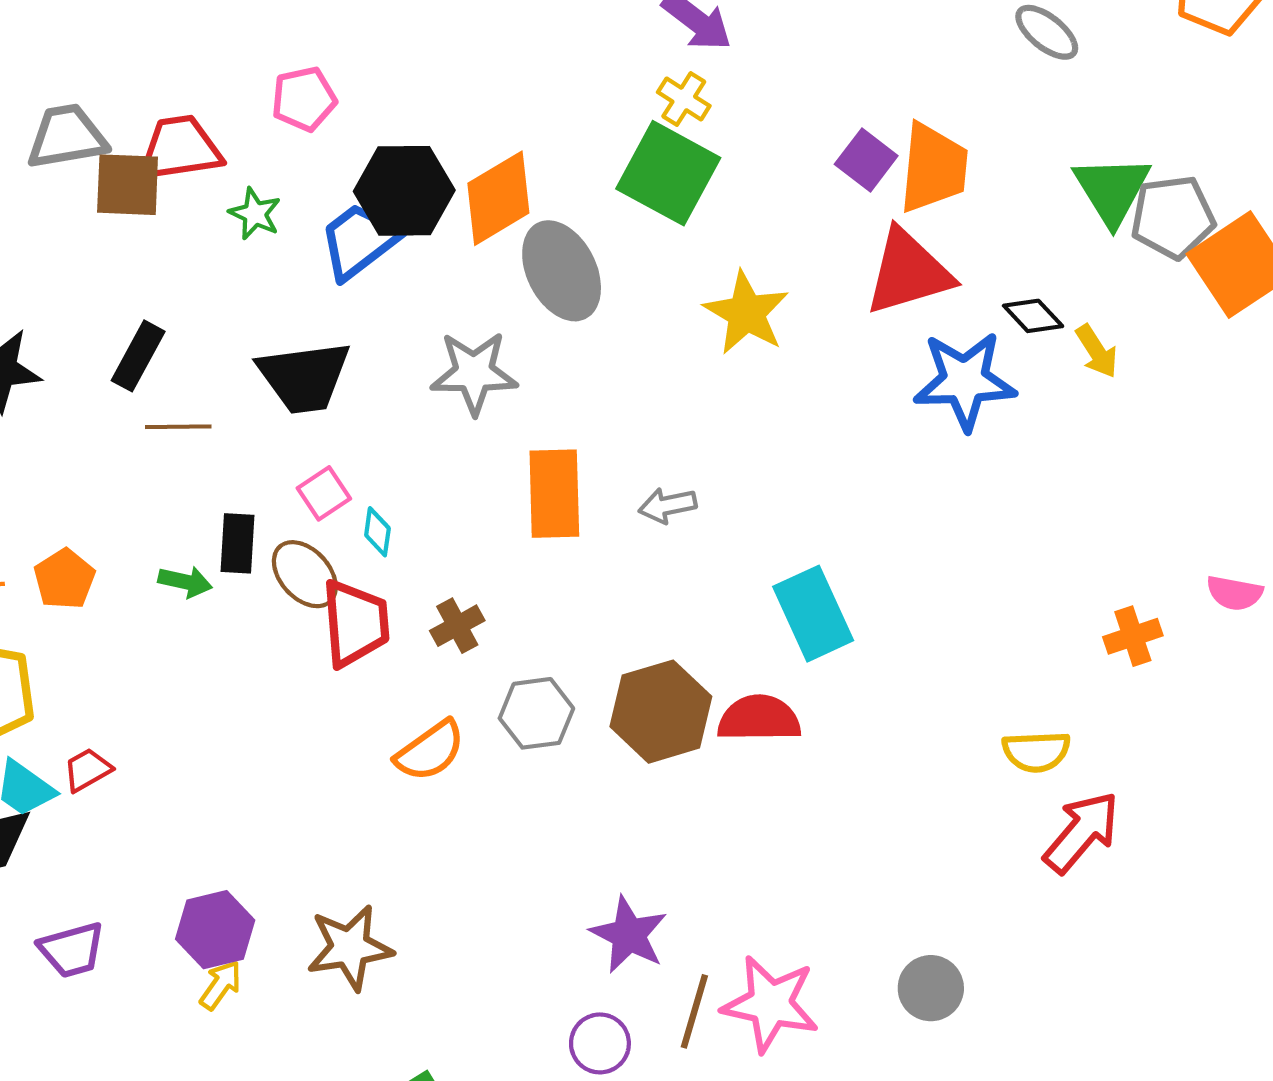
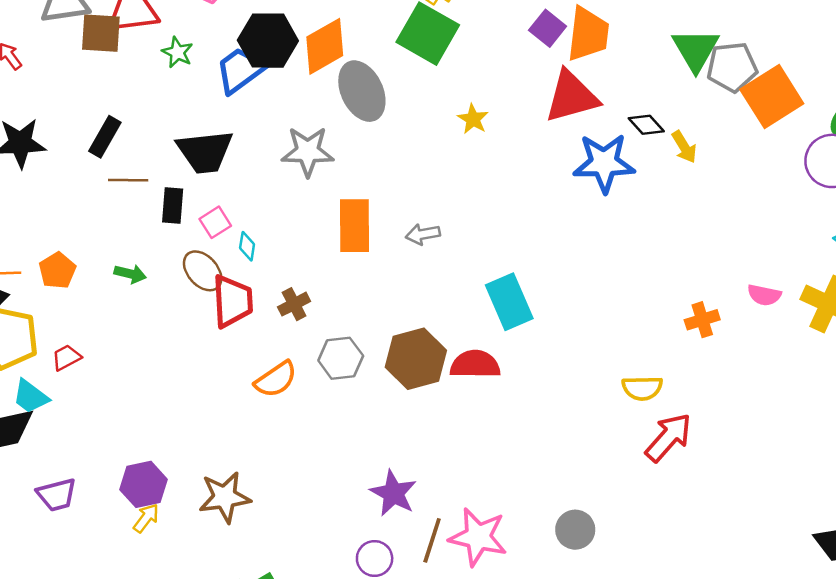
yellow star: (746, 313) -> (473, 119), size x0.6
black rectangle: (237, 543) -> (173, 205), moved
red trapezoid: (87, 770) -> (66, 358), moved

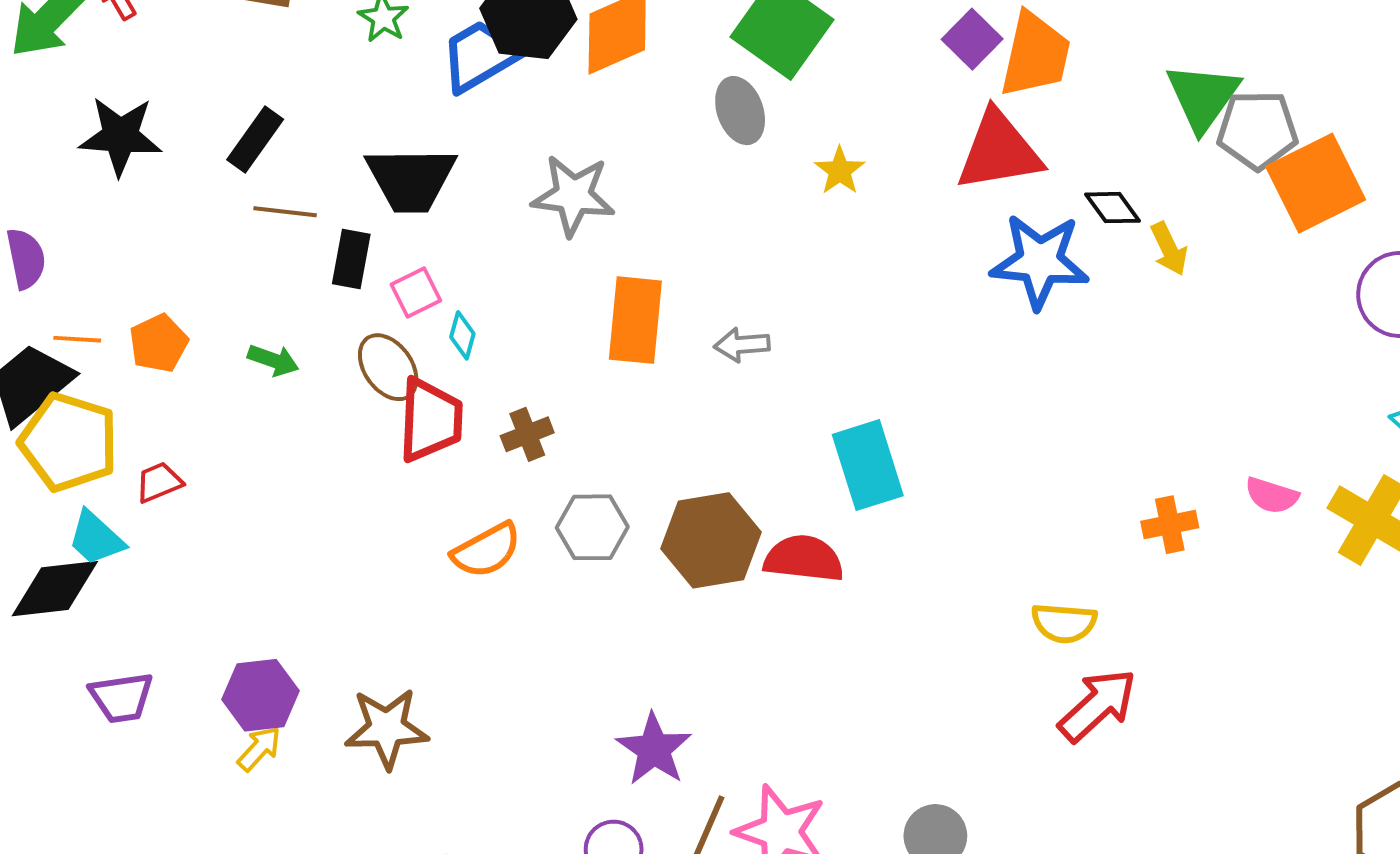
gray ellipse: (362, 91) -> (740, 111), moved, size x0.7

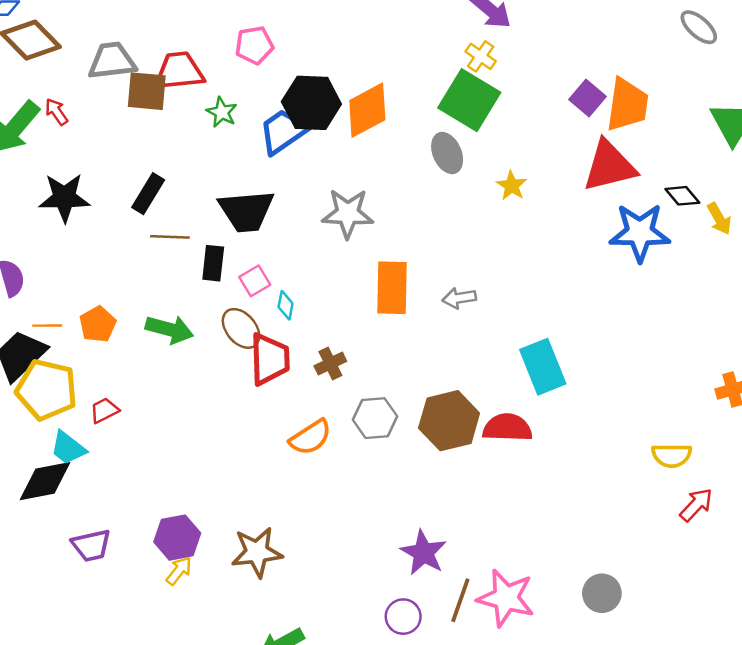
green arrow: (273, 360) -> (170, 329), size x1.5
red arrow: (1098, 705) -> (696, 505), size x0.7

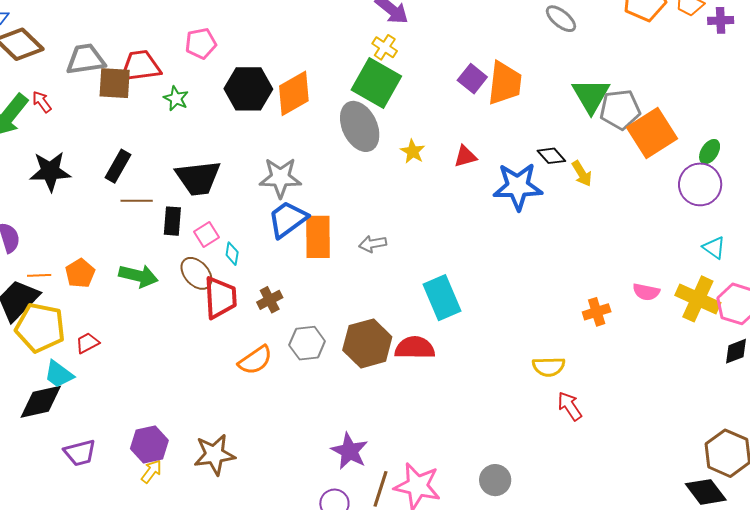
blue trapezoid: (283, 131) -> (288, 219), moved
gray ellipse: (447, 153) -> (360, 126), size x1.5
red triangle: (609, 166) -> (465, 156), moved, size x0.5
red arrow: (696, 505) -> (570, 406), turned -76

